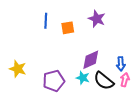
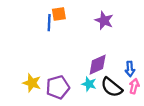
orange square: (68, 28) -> (59, 14), moved
yellow star: (18, 69) -> (32, 83), moved

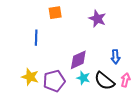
blue line: (49, 23) -> (36, 38), moved
purple diamond: (98, 65) -> (78, 60), moved
blue arrow: (130, 69) -> (115, 57), moved

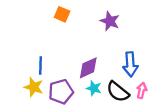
orange square: (55, 13) -> (62, 14), turned 32
blue line: (36, 38) -> (40, 65), moved
blue arrow: (115, 57) -> (130, 64), size x1.5

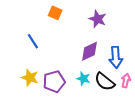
blue line: (40, 65) -> (33, 41), moved, turned -35
purple diamond: (88, 68) -> (89, 51), moved

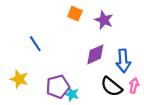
orange square: (55, 13) -> (75, 14), moved
yellow star: (30, 78) -> (19, 79), moved
cyan star: (83, 79) -> (72, 94), moved

